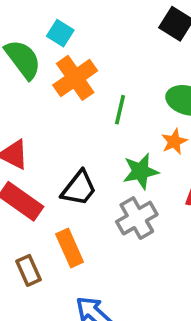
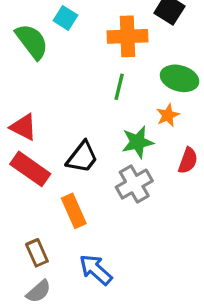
orange cross: (75, 78) -> (128, 36), moved, turned 33
brown rectangle: (28, 270) -> (37, 253), moved

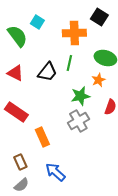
red triangle: (23, 127) -> (15, 73), moved
black trapezoid: (82, 157) -> (47, 72), moved

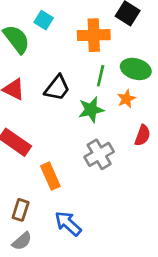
green line: (69, 63) -> (101, 76), moved
green star: (80, 96) -> (91, 110), moved
brown rectangle: (20, 162) -> (21, 210), turned 42

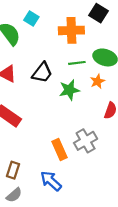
green line: (101, 76) -> (77, 63), turned 70
gray cross: (99, 154) -> (86, 141), moved
orange rectangle: (50, 176) -> (60, 150), moved

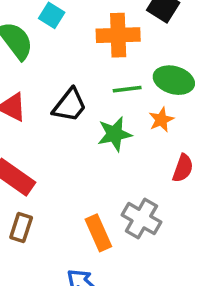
gray cross: (86, 141) -> (141, 219), turned -30
brown rectangle: (13, 170) -> (21, 228), moved

